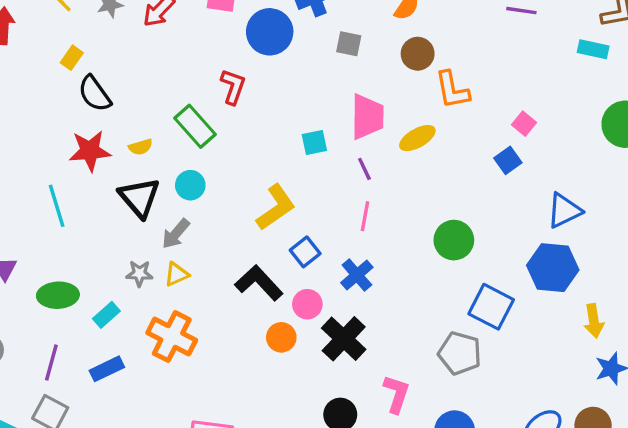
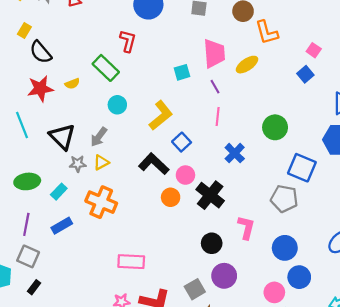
cyan circle: (190, 185) -> (117, 105), moved
black triangle: (139, 198) -> (62, 137), moved
blue cross: (357, 275) -> (235, 153), moved

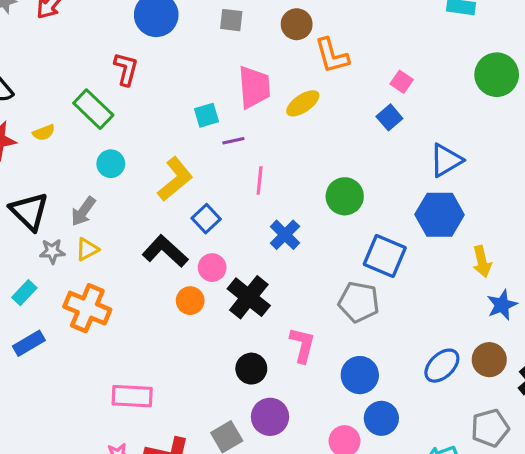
purple line: (215, 87) -> (233, 141), moved, turned -72

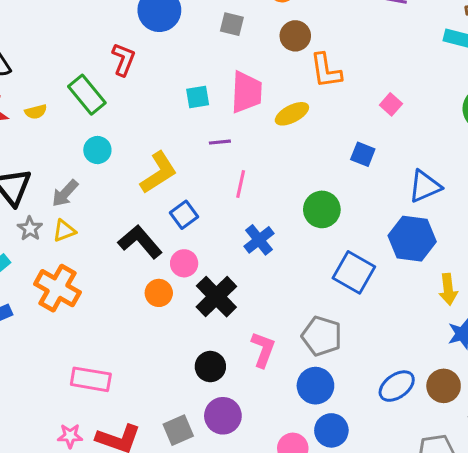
cyan square: (207, 115) -> (198, 97), moved
blue square: (389, 117) -> (363, 154), moved, turned -35
gray star: (52, 251) -> (30, 229), turned 30
gray pentagon: (359, 302) -> (322, 336), moved

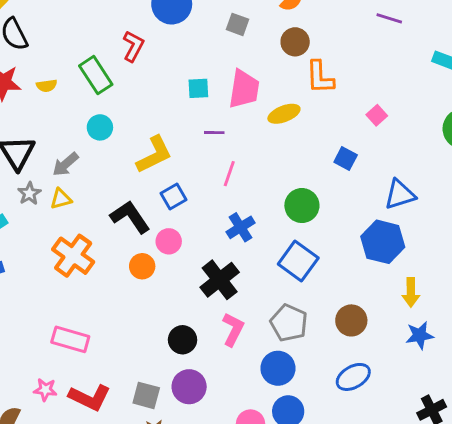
blue square: (354, 272) -> (298, 261), moved
orange cross: (57, 288) -> (73, 256), moved
black cross: (216, 297) -> (220, 280), moved
brown circle: (444, 386) -> (351, 320), moved
gray square: (178, 430) -> (146, 395), turned 32

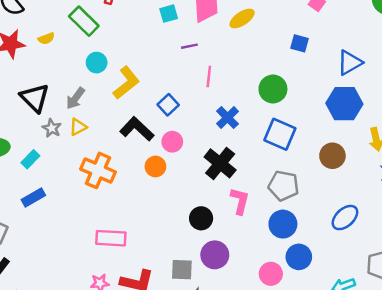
yellow L-shape: (154, 155) -> (126, 83), moved
brown circle: (351, 320) -> (332, 156), moved

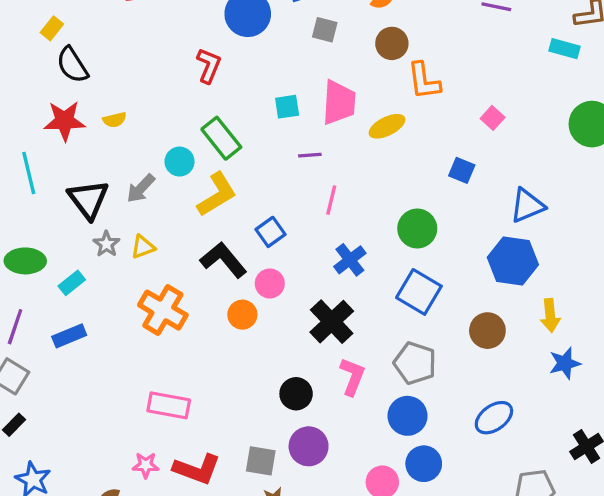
green rectangle: (84, 21) -> (221, 138), moved
gray arrow: (75, 98) -> (141, 188), moved

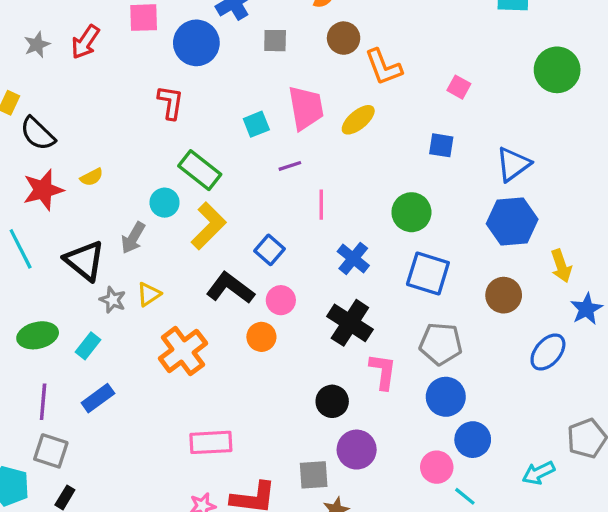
orange cross: (163, 310) -> (183, 351), turned 36
blue ellipse: (494, 418) -> (548, 352), moved

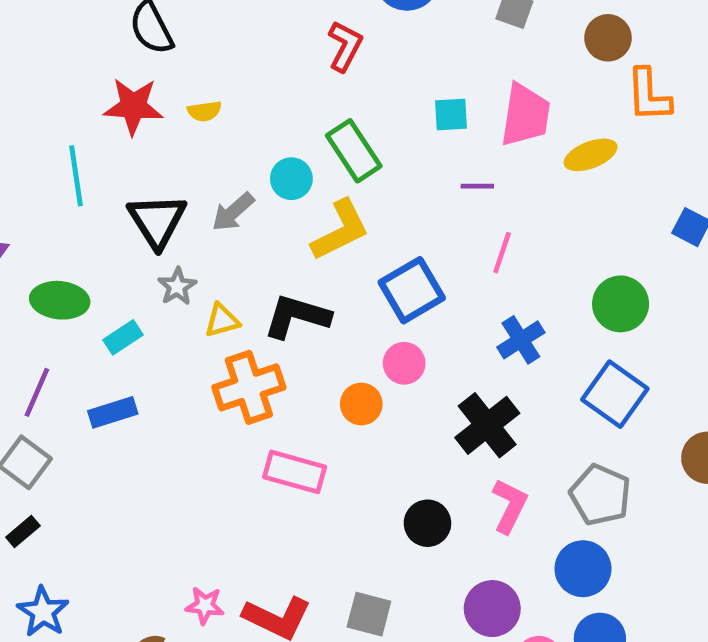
blue square: (270, 250) -> (412, 290), size x1.5
black L-shape: (230, 288) -> (297, 316), moved, turned -39
yellow triangle: (149, 294) -> (222, 320), moved
pink rectangle: (211, 442) -> (295, 472), moved
purple circle: (357, 450) -> (492, 609), moved

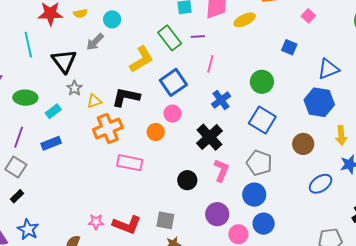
green rectangle: (354, 151) -> (170, 38), moved
cyan circle: (291, 179) -> (112, 19), moved
gray arrow: (233, 212) -> (95, 42), moved

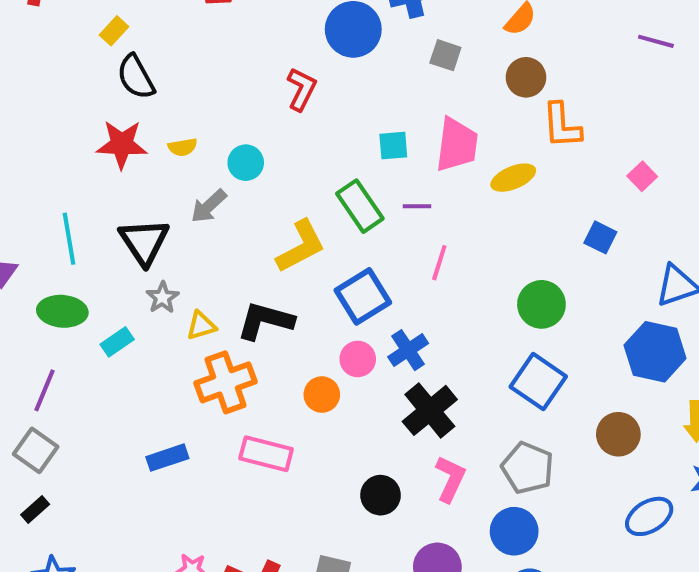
cyan line: (28, 45) -> (69, 239), moved
blue cross: (221, 100) -> (408, 350), moved
blue rectangle: (51, 143) -> (167, 458), moved

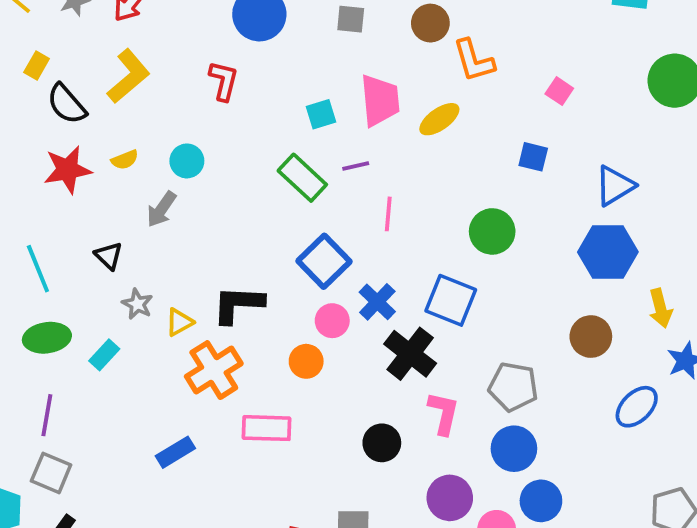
black triangle: (144, 242) -> (109, 256), size x0.6
yellow L-shape: (301, 246) -> (128, 76), moved
blue square: (538, 382) -> (451, 300), moved

